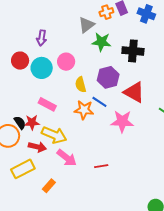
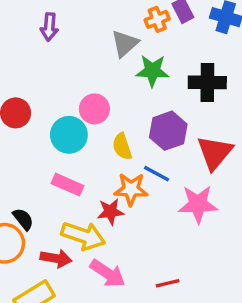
purple arrow: (42, 38) -> (49, 27), moved
cyan circle: (42, 68) -> (69, 135), moved
red triangle: (134, 92) -> (215, 153), turned 45
red star: (32, 122) -> (111, 212), moved

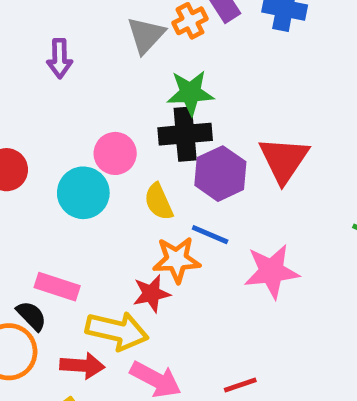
purple arrow: (49, 27) -> (60, 59), moved
gray triangle: (125, 44) -> (146, 35), moved
black cross: (207, 82) -> (185, 134), moved
red triangle: (215, 153) -> (284, 160), moved
pink rectangle: (67, 185) -> (57, 287), moved

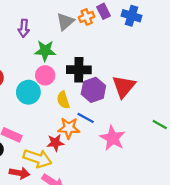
green star: (190, 93) -> (45, 51), moved
pink star: (271, 271) -> (113, 138), turned 30

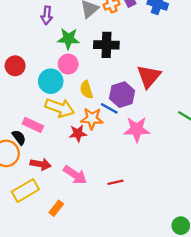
black cross: (79, 70) -> (106, 45), moved
purple hexagon: (93, 90) -> (122, 95), moved
pink star: (113, 138) -> (137, 129), turned -30
yellow arrow: (37, 158) -> (60, 108), moved

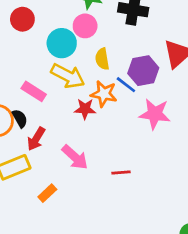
black semicircle: (19, 137) -> (20, 118), moved
red arrow: (41, 164) -> (36, 139), turned 102

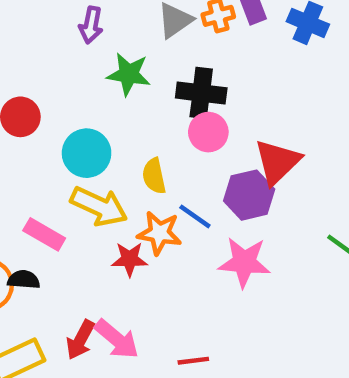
pink circle: (85, 26) -> (208, 132), moved
purple hexagon: (143, 71) -> (249, 195), moved
black semicircle: (20, 118) -> (24, 280), turned -54
red arrow: (36, 139) -> (80, 340), moved

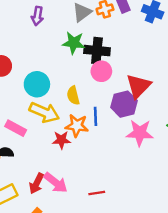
green star: (129, 74) -> (74, 43), moved
blue line: (195, 216) -> (96, 116), turned 54
pink star: (244, 262) -> (140, 133), moved

